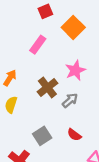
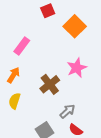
pink rectangle: (38, 45) -> (22, 46), moved
gray arrow: (70, 100) -> (67, 111), moved

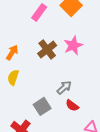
pink rectangle: (22, 46) -> (39, 12), moved
brown cross: (50, 84) -> (47, 49), moved

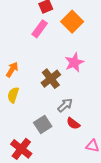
brown cross: (47, 49) -> (51, 79), moved

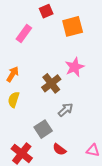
orange square: (72, 22) -> (73, 26), turned 30
pink rectangle: (40, 29) -> (24, 34), moved
red semicircle: (73, 123) -> (59, 149), moved

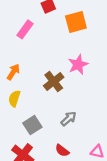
gray arrow: (65, 110) -> (69, 119), moved
gray square: (43, 129) -> (32, 125), moved

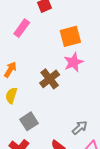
orange square: (76, 22) -> (70, 36), moved
gray arrow: (69, 119) -> (80, 128), moved

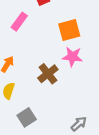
pink star: (73, 62) -> (72, 57), turned 30

